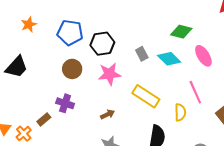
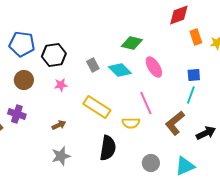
pink star: (110, 74) -> (61, 85), size x0.6
yellow semicircle: (180, 112) -> (131, 123), turned 90

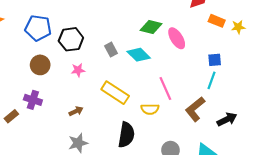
orange rectangle: (196, 37) -> (217, 21), turned -49
pink ellipse: (154, 67) -> (177, 38), moved

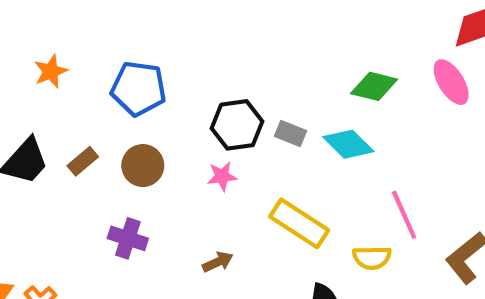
pink ellipse: (177, 38) -> (451, 82), moved
black hexagon: (71, 39) -> (237, 125), moved
gray rectangle: (111, 50) -> (291, 133), turned -40
brown rectangle: (11, 116) -> (83, 161), moved

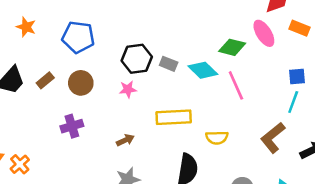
orange star: (51, 71) -> (26, 27), turned -30
green diamond: (374, 86) -> (232, 47), moved
pink line: (404, 215) -> (236, 85), moved
yellow rectangle: (299, 223) -> (174, 117), turned -36
purple cross: (128, 238) -> (72, 126), turned -35

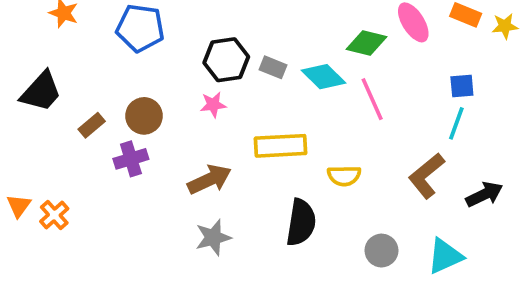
brown rectangle: (45, 80) -> (92, 125), moved
brown circle: (81, 83) -> (144, 116), moved
brown arrow: (125, 140) -> (209, 179), size x1.6

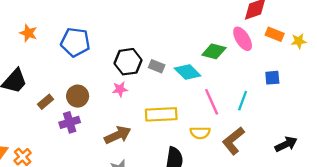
pink line: (372, 99) -> (212, 102), moved
cyan line: (456, 123) -> (243, 101), moved
brown L-shape: (426, 176) -> (233, 141), moved

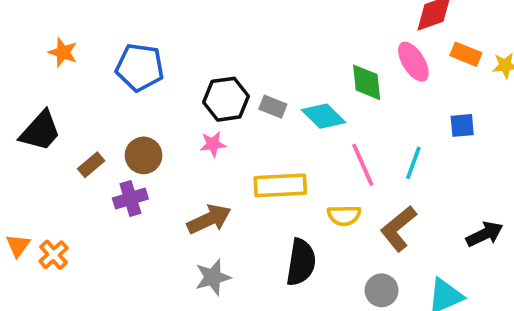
green diamond: (214, 51) -> (367, 82), turned 70

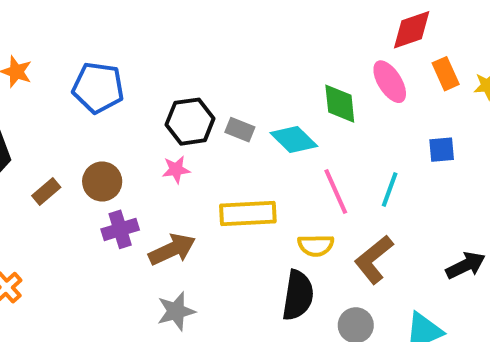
orange rectangle: (466, 54) -> (446, 74), turned 44
purple cross: (130, 199) -> (120, 229), moved
black semicircle: (301, 262) -> (298, 295), moved

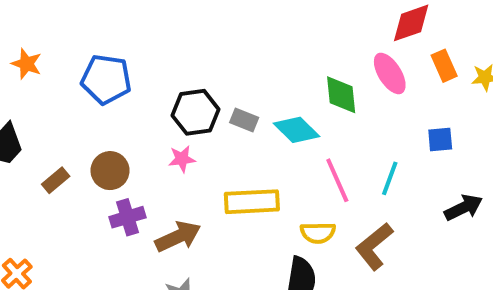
black arrow: (466, 265) -> (464, 207), moved

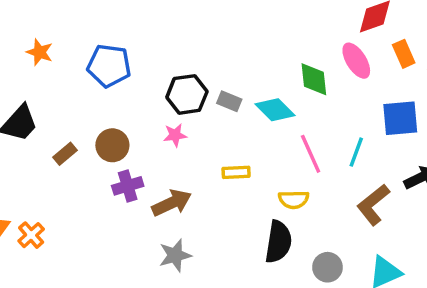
blue square: (440, 140) -> (400, 118), size x1.6
yellow rectangle: (252, 202) -> (236, 172), size x0.6
brown L-shape: (374, 246) -> (373, 205), moved

